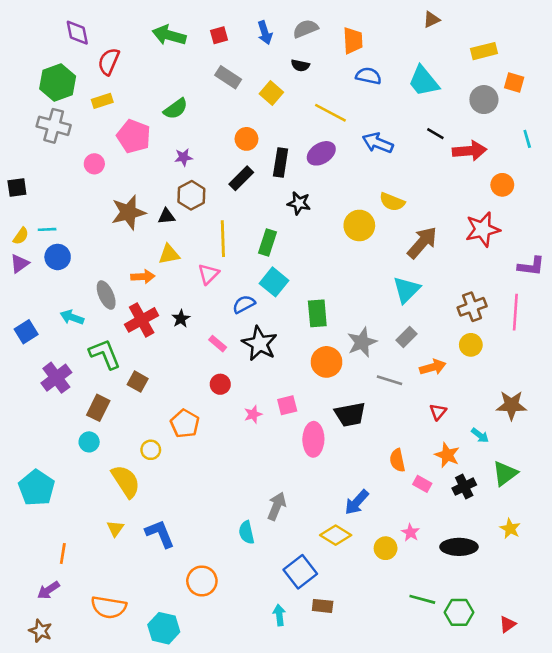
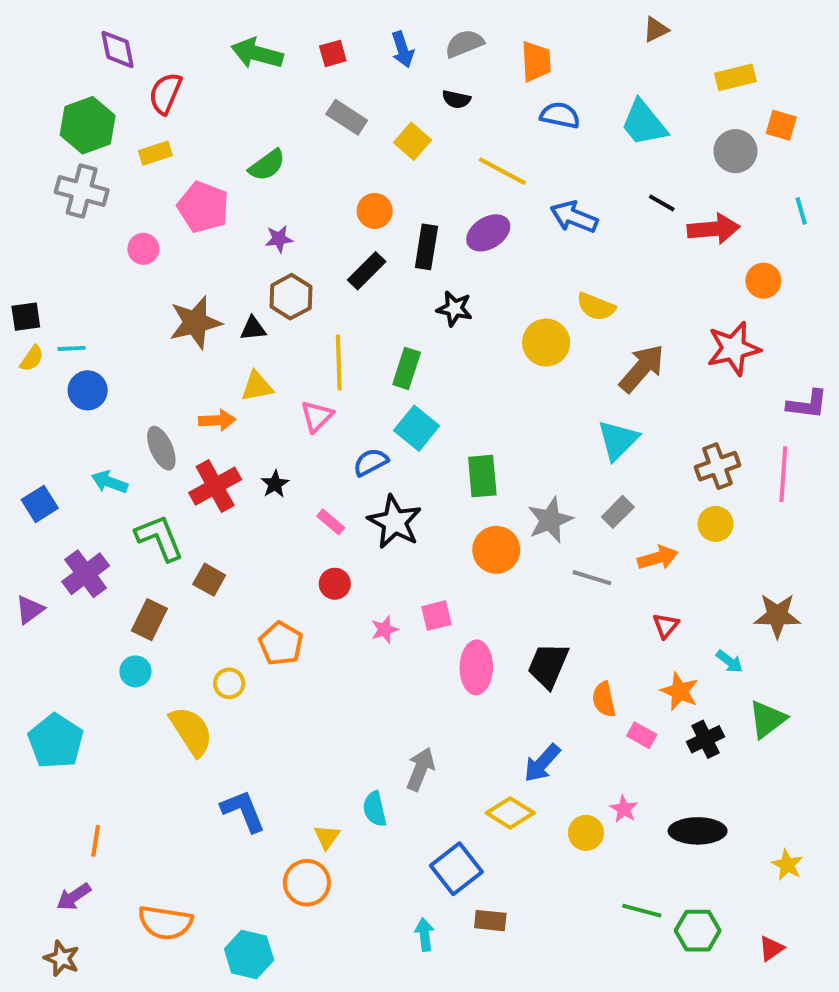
black square: (17, 187) -> (26, 317), moved
purple triangle: (20, 264) -> (30, 610), moved
black trapezoid: (350, 414) -> (548, 665), moved, turned 124
yellow triangle: (115, 529) -> (327, 837), moved
yellow star: (510, 529) -> (787, 865), moved

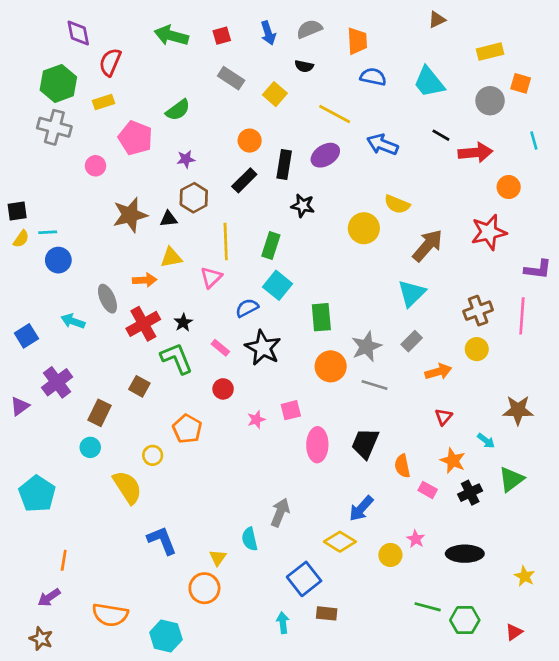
green L-shape: (159, 538) -> (177, 358), moved
gray line: (592, 578) -> (374, 385), moved

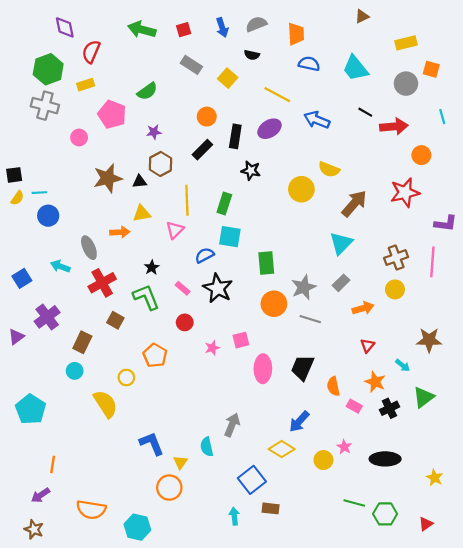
cyan square: (278, 285) -> (230, 237), turned -30
red cross: (143, 324) -> (102, 283), moved
blue L-shape: (162, 540) -> (152, 444), moved

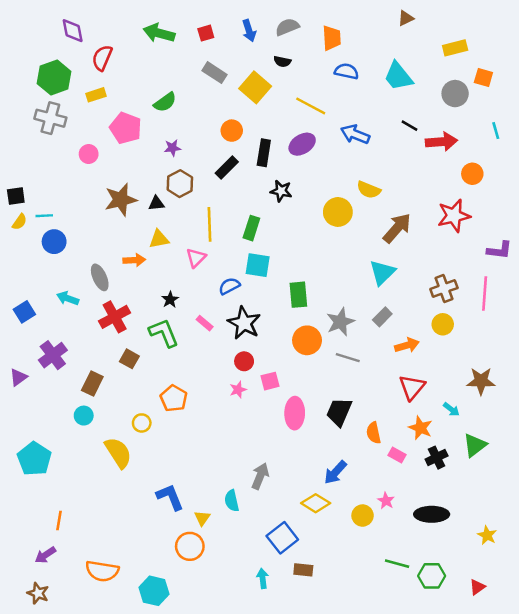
yellow square: (228, 78) -> (255, 87), size x1.4
red circle: (185, 322) -> (244, 361), moved
red triangle: (367, 346) -> (412, 387), size x1.6

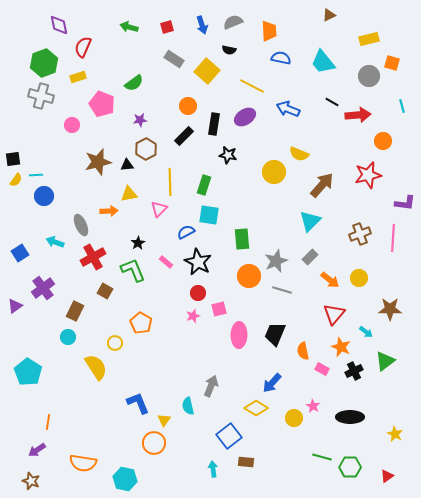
green arrow: (159, 33) -> (129, 27), size x0.7
yellow circle: (443, 324) -> (359, 278), moved
orange arrow: (407, 345) -> (330, 280), turned 54

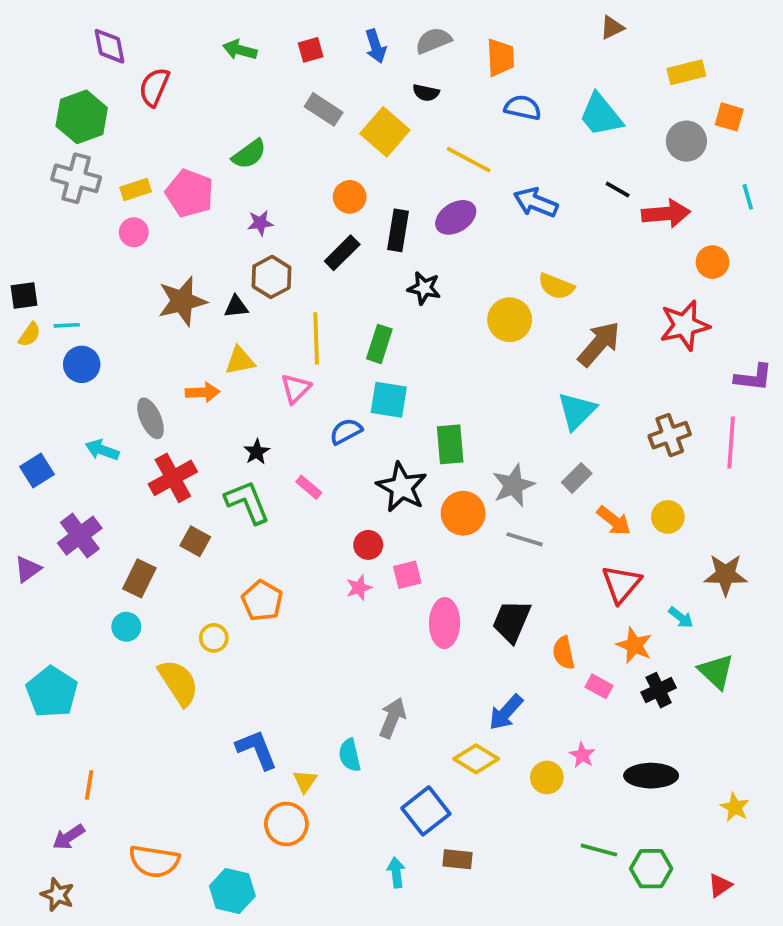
yellow rectangle: (78, 77) -> (136, 189), moved
black star: (198, 262) -> (402, 487), moved
green triangle: (385, 361) -> (716, 671), turned -40

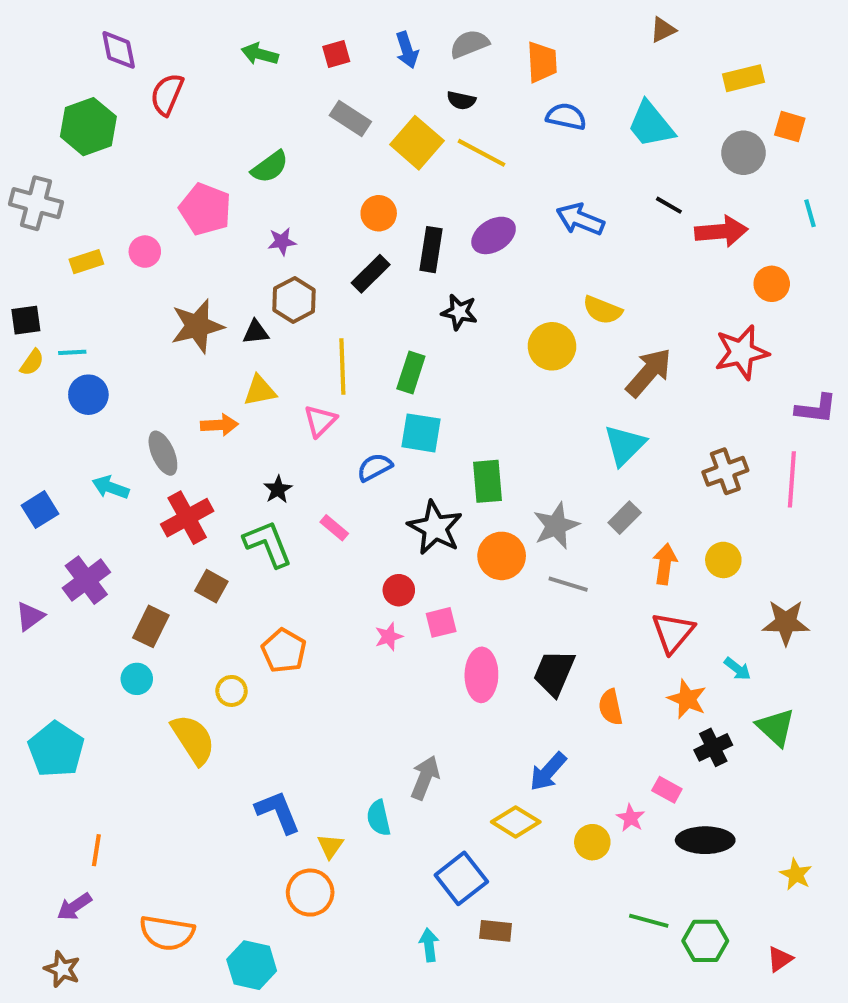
yellow line: (469, 160) -> (481, 153), moved
gray cross: (76, 178) -> (36, 203), moved
yellow rectangle: (136, 189) -> (86, 262), moved
orange arrow: (614, 521) -> (665, 564), turned -120
pink rectangle: (599, 686) -> (667, 790), moved

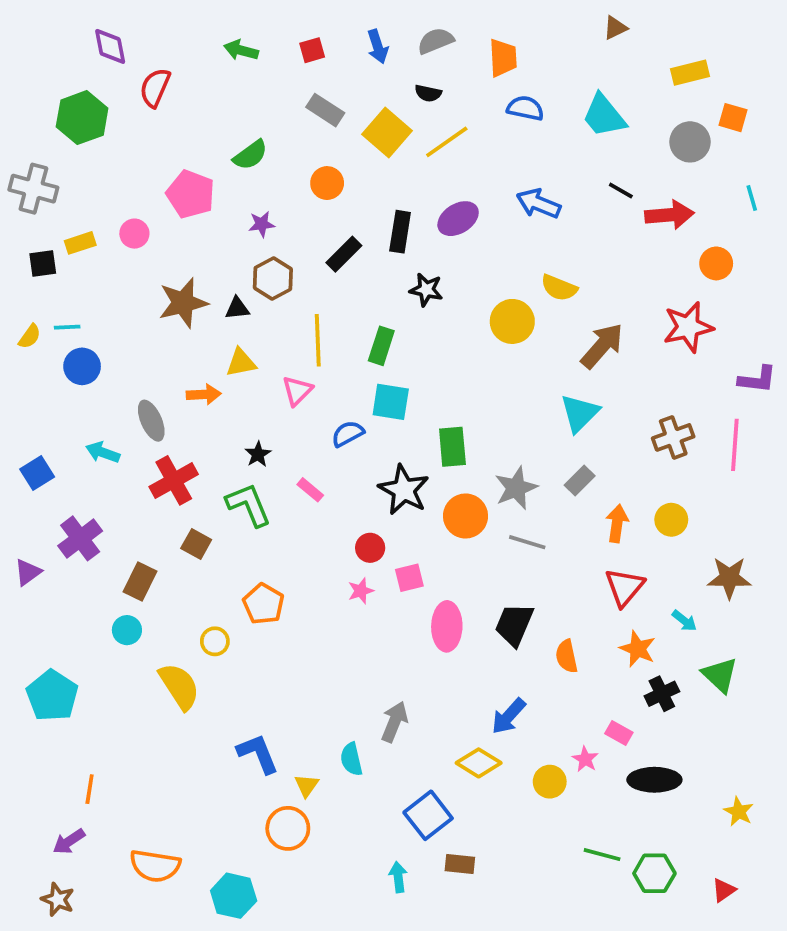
yellow line: (481, 153) -> (447, 142), turned -63
orange circle: (379, 213) -> (327, 183), moved
black square: (26, 320) -> (43, 263), moved

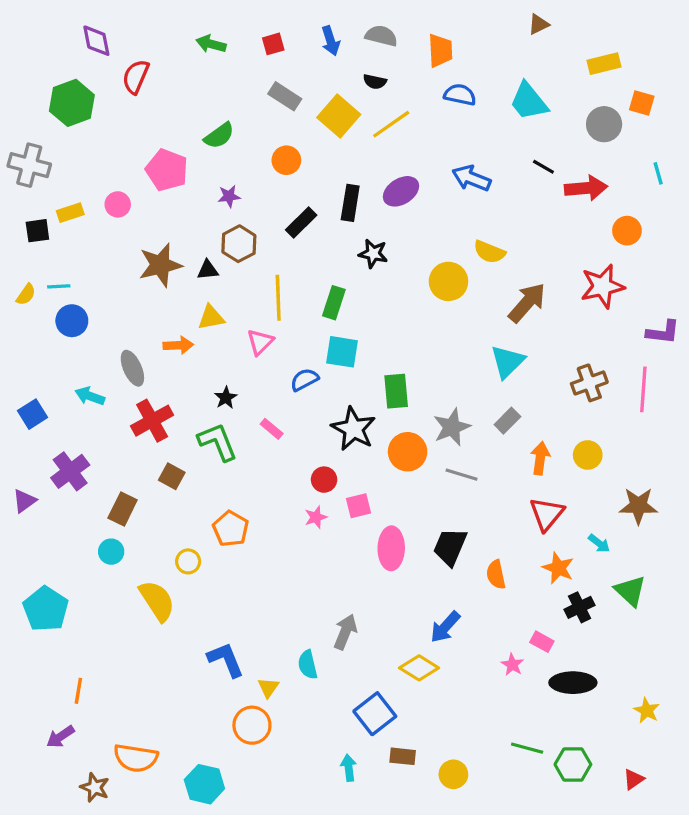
gray semicircle: (436, 41) -> (381, 36), turned 36
yellow circle: (550, 782) -> (453, 774), moved
brown star: (58, 899) -> (95, 787), moved

